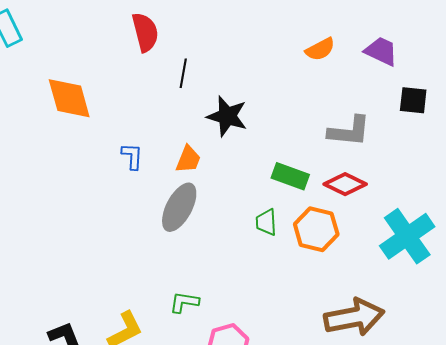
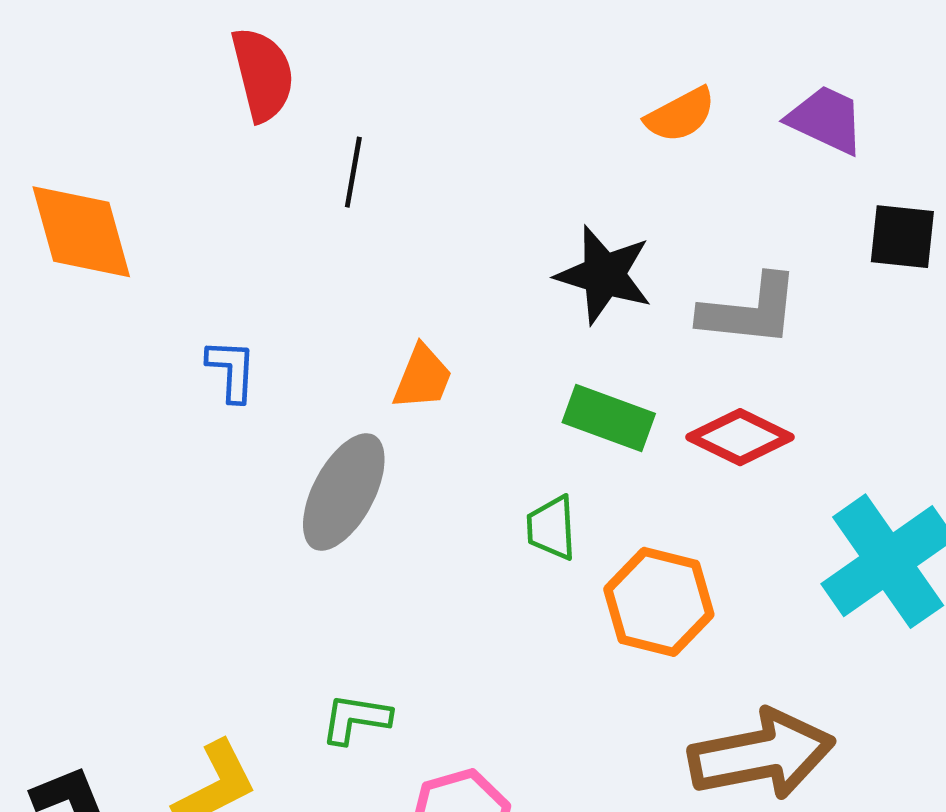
black star: (227, 116) -> (604, 275), moved
orange trapezoid: (188, 159) -> (423, 377), moved
orange hexagon: (316, 229) -> (659, 602), moved

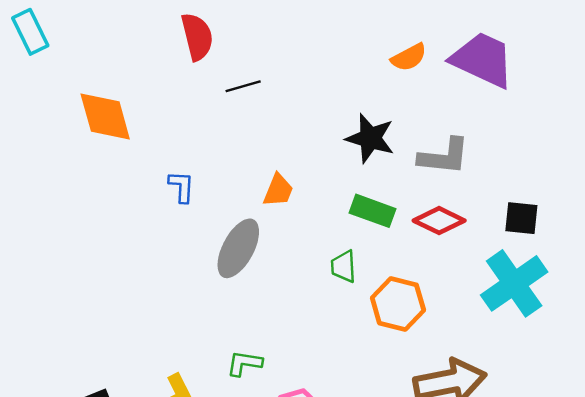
purple trapezoid: (826, 120) -> (483, 60), size x1.6
black line: (353, 172) -> (243, 86), turned 64
black square: (902, 237) -> (521, 218), moved

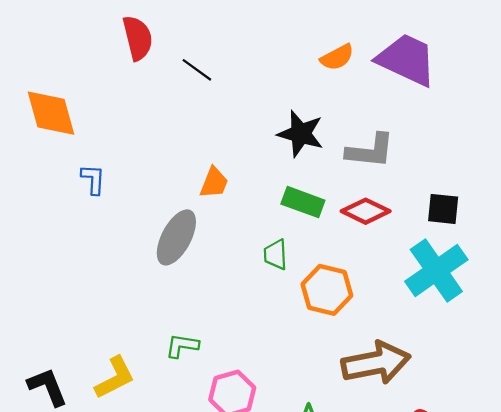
black line: (243, 86) -> (197, 70), moved, turned 52
blue L-shape: (181, 187) -> (93, 179), moved

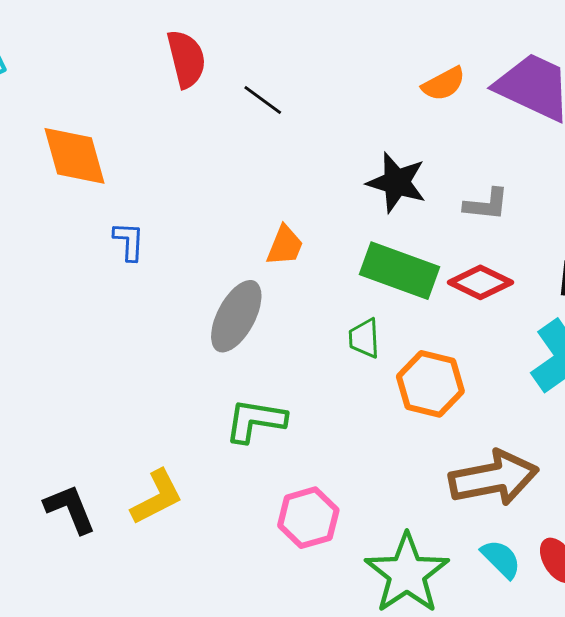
gray L-shape: (370, 151) -> (486, 204), size x0.7
green rectangle: (303, 202) -> (400, 271), size x1.4
green L-shape: (182, 346) -> (255, 421), moved, size x1.4

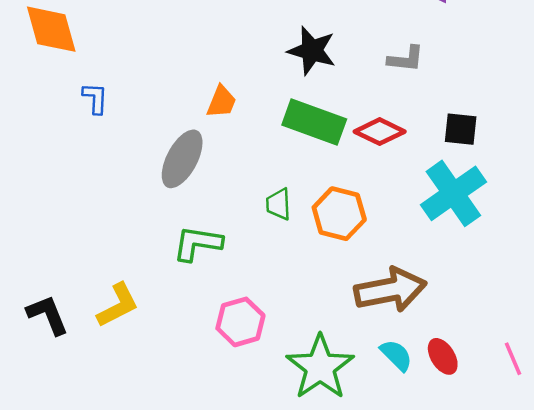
gray L-shape: (486, 204) -> (406, 59), moved
green trapezoid: (364, 338) -> (278, 204), moved

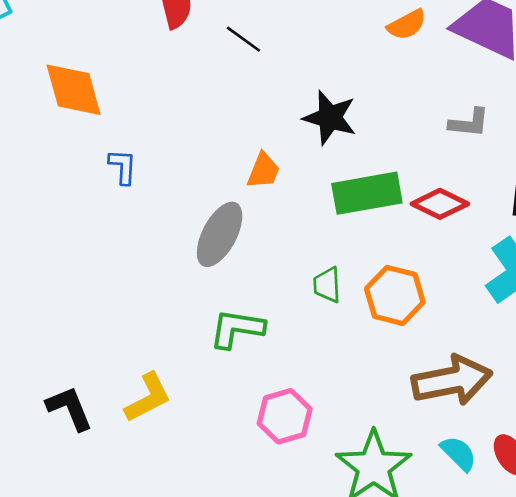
black star: (312, 51) -> (330, 118), moved
green rectangle: (314, 122) -> (367, 193), turned -30

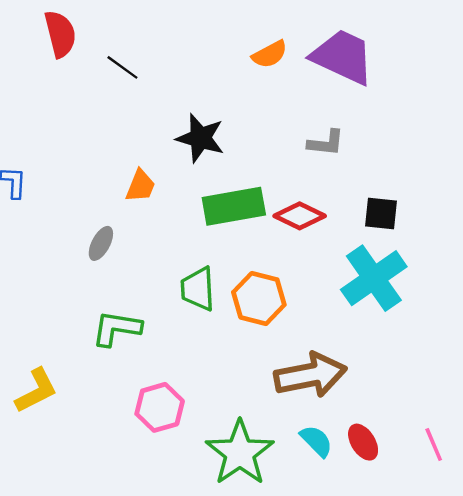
gray ellipse: (220, 234) -> (101, 243), size x0.6
green trapezoid: (327, 285) -> (198, 289), size x1.4

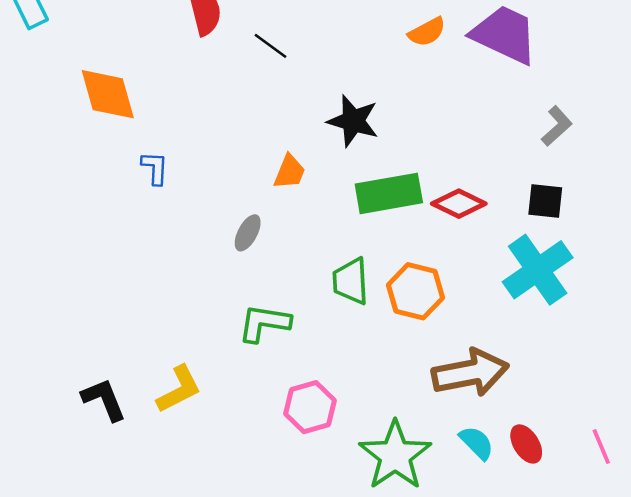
gray L-shape: (326, 143) -> (557, 126), moved, turned -48

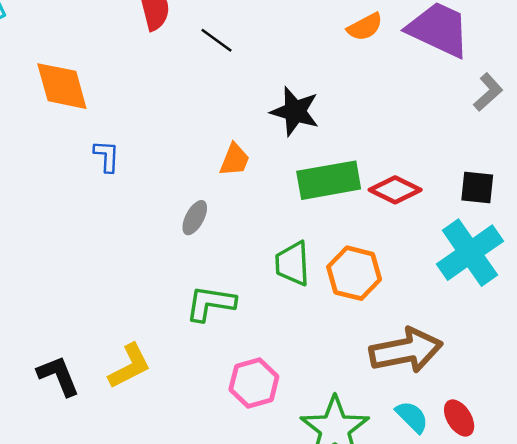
gray L-shape: (557, 126) -> (488, 92), moved

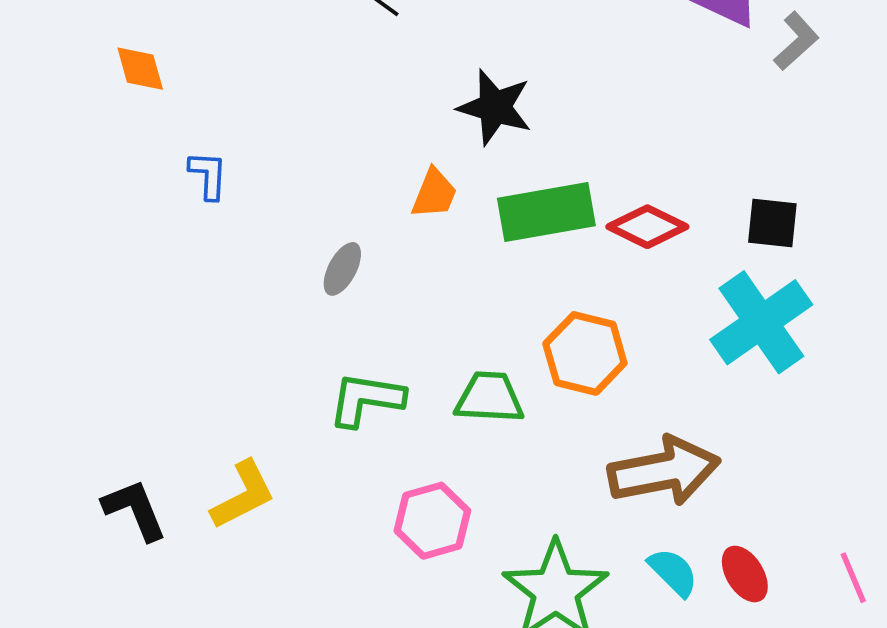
orange diamond: (62, 86) -> (140, 69), size x0.6
gray L-shape: (488, 92) -> (796, 41), moved
orange trapezoid: (235, 160) -> (434, 194), moved
green trapezoid: (293, 264) -> (489, 398), moved, turned 96

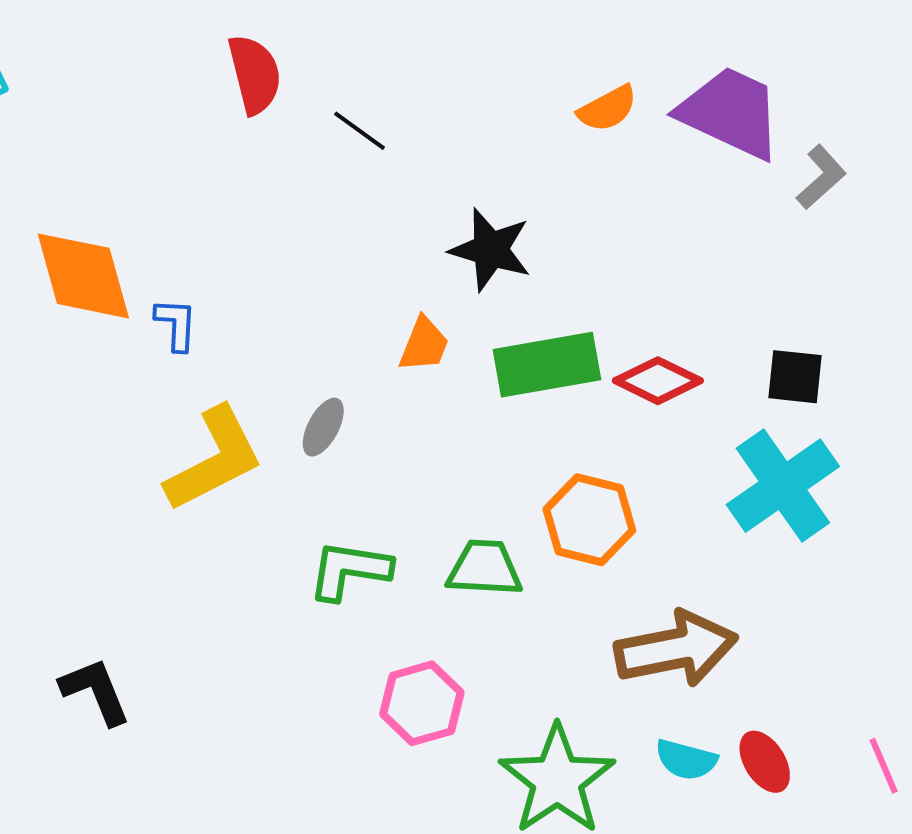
orange diamond: (140, 69) -> (83, 276), moved, size x1.8
yellow L-shape: (243, 495) -> (214, 459), moved, size x1.4
cyan semicircle: (673, 572) -> (686, 760), turned 150

